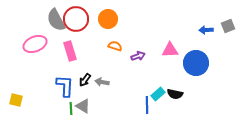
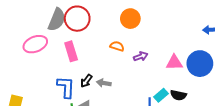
orange circle: (108, 19) -> (130, 19), moved
gray semicircle: (56, 20) -> (57, 20), turned -130
pink triangle: (170, 50) -> (174, 63), moved

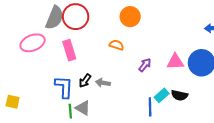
purple arrow: (141, 56) -> (145, 65), moved, turned -32

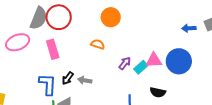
cyan rectangle: (162, 95) -> (141, 67), moved

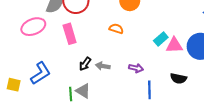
purple arrow: (125, 63) -> (136, 68), moved, turned 64
cyan rectangle: (141, 67) -> (161, 39), moved
blue L-shape: (48, 84) -> (41, 73), moved, turned 55

